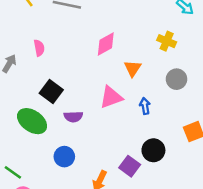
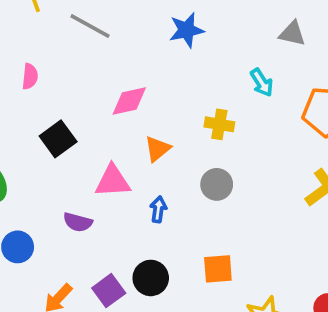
yellow cross: (167, 41) -> (219, 124), turned -30
black square: (51, 91) -> (58, 139), moved
purple semicircle: (73, 117) -> (78, 222), moved

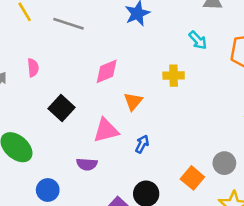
gray circle: (217, 184) -> (224, 163), moved
blue arrow: (158, 209) -> (142, 144), turned 30
orange square: (218, 269) -> (192, 178), turned -35

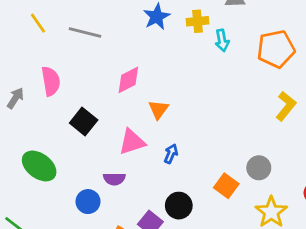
cyan arrow: (198, 40) -> (222, 40), turned 36
pink semicircle: (33, 68) -> (51, 81), size x1.5
yellow cross: (174, 76) -> (197, 21), moved
blue circle: (48, 190) -> (88, 202), moved

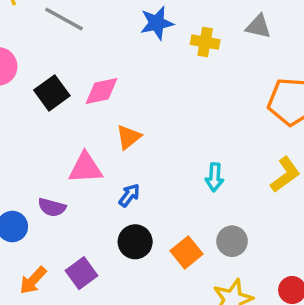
cyan arrow: (222, 40) -> (215, 177), moved
black square: (84, 122) -> (52, 93), moved
black circle: (179, 206) -> (135, 242), moved

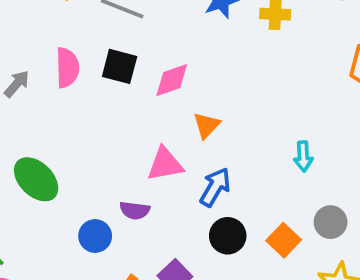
black square: (52, 93) -> (120, 66), moved, turned -32
blue arrow: (129, 195) -> (215, 187), size x1.5

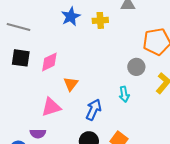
blue arrow: (215, 187) -> (94, 110), moved
gray circle: (331, 222) -> (136, 67), moved

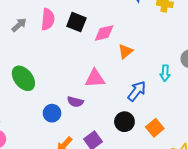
orange triangle: (71, 84) -> (125, 51), moved
cyan arrow: (124, 94) -> (165, 73), moved

